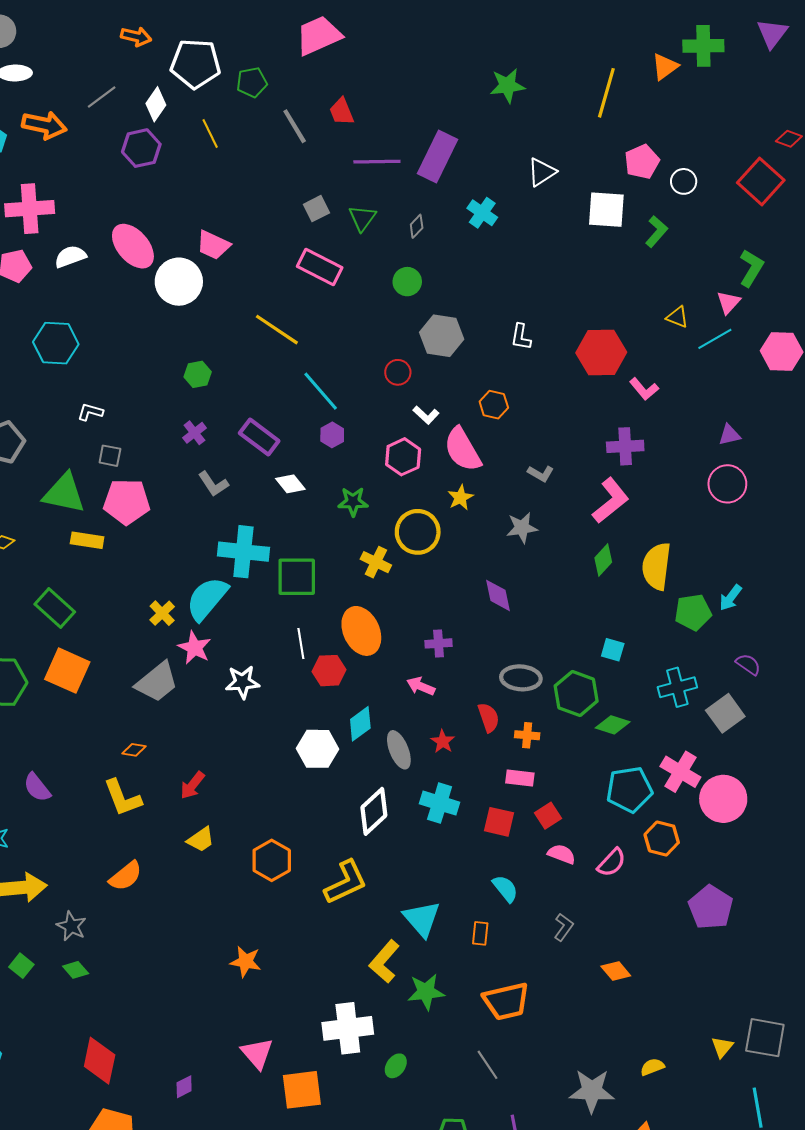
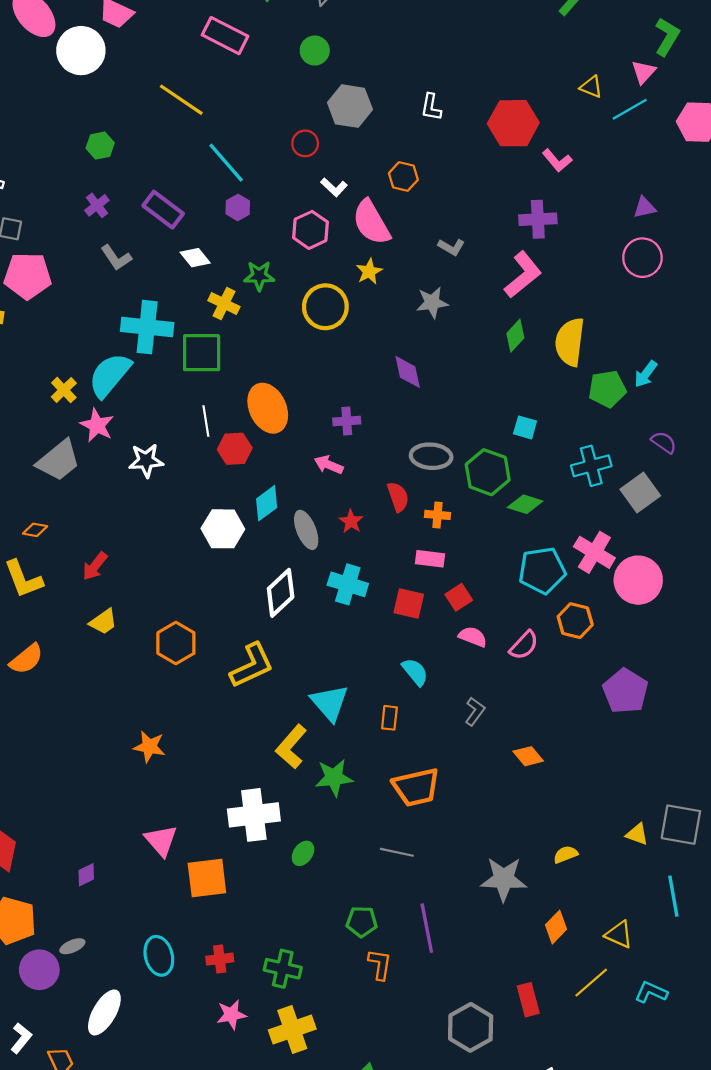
yellow cross: (376, 562) -> (224, 304), moved
yellow triangle: (722, 1047) -> (637, 834), turned -50
gray line: (488, 1065) -> (397, 852), turned -44

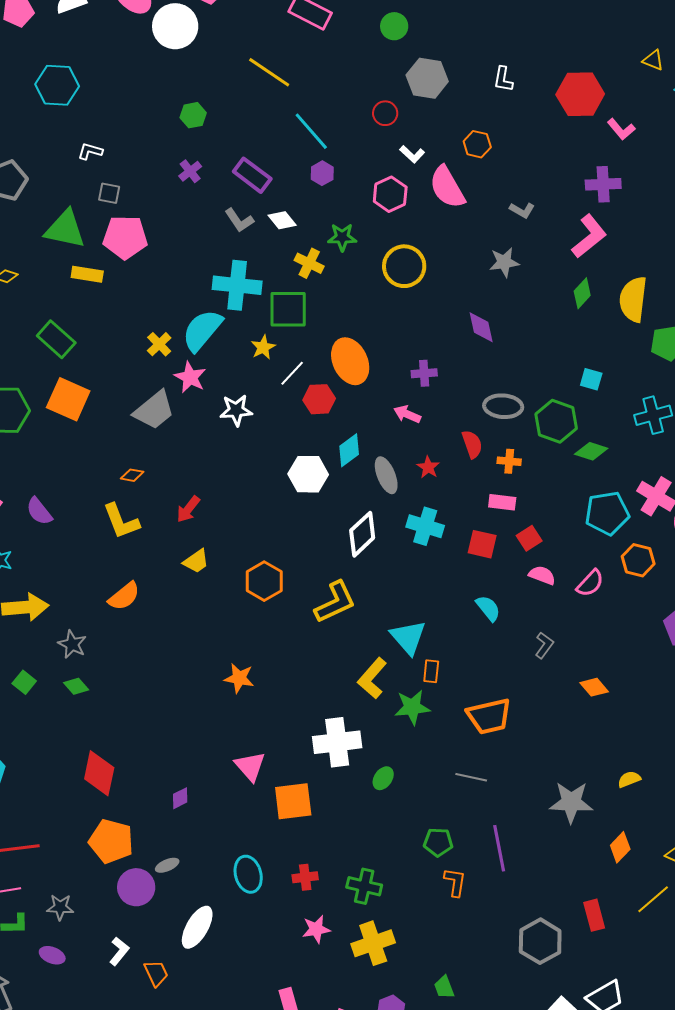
gray L-shape: (116, 258) -> (239, 220), moved
yellow star: (369, 272) -> (263, 347), moved
white line: (206, 421) -> (292, 373), turned 52
orange rectangle: (389, 718) -> (431, 671), moved

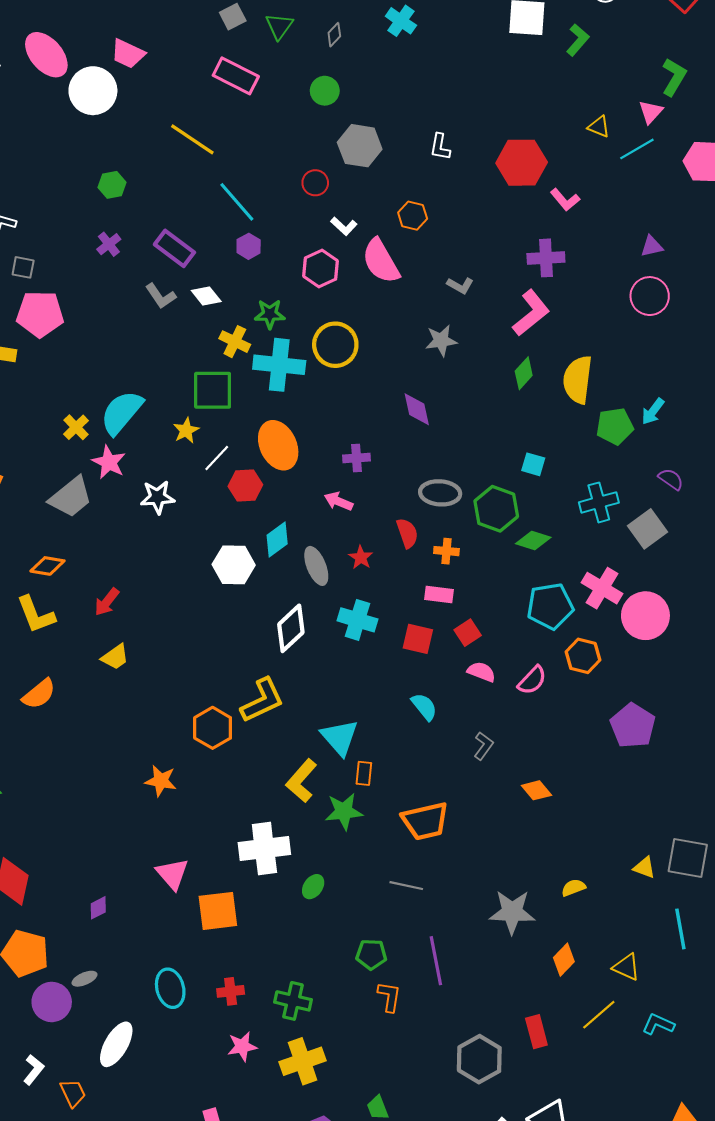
cyan cross: (237, 285) -> (279, 365), moved
orange diamond: (132, 475) -> (47, 566), size x1.4
orange hexagon: (264, 581) -> (213, 728), moved

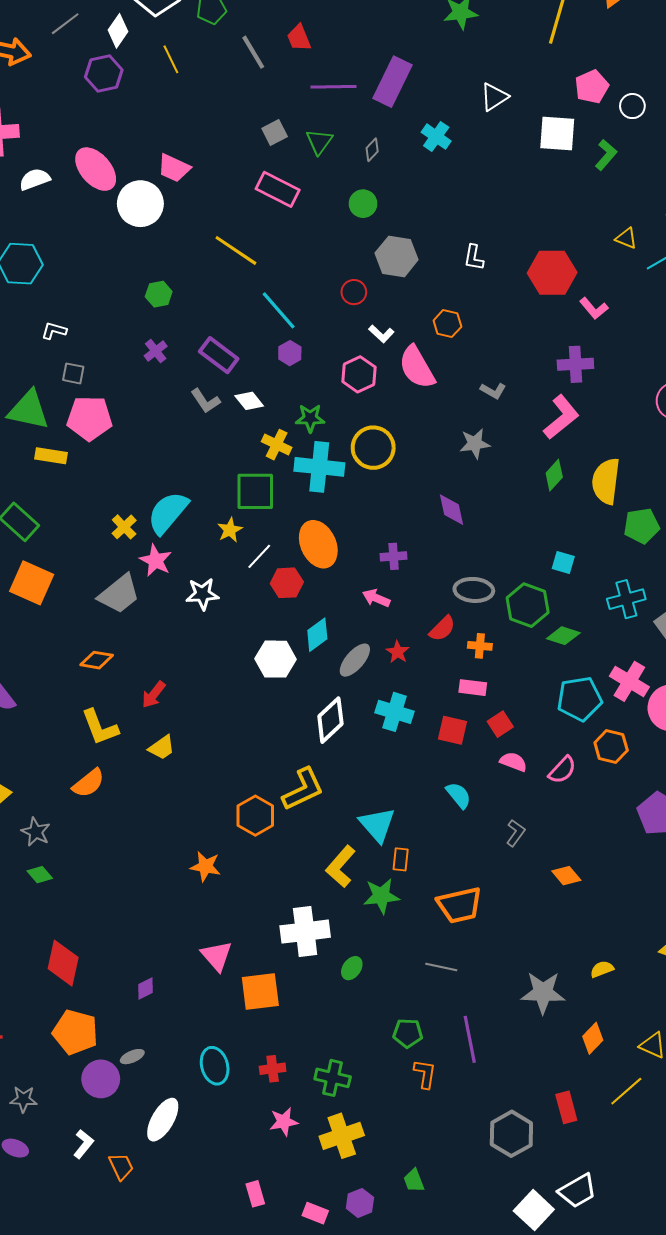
red semicircle: (407, 533) -> (442, 629), turned 64
gray ellipse: (316, 566) -> (355, 660), turned 63
yellow L-shape: (36, 615) -> (100, 727), moved

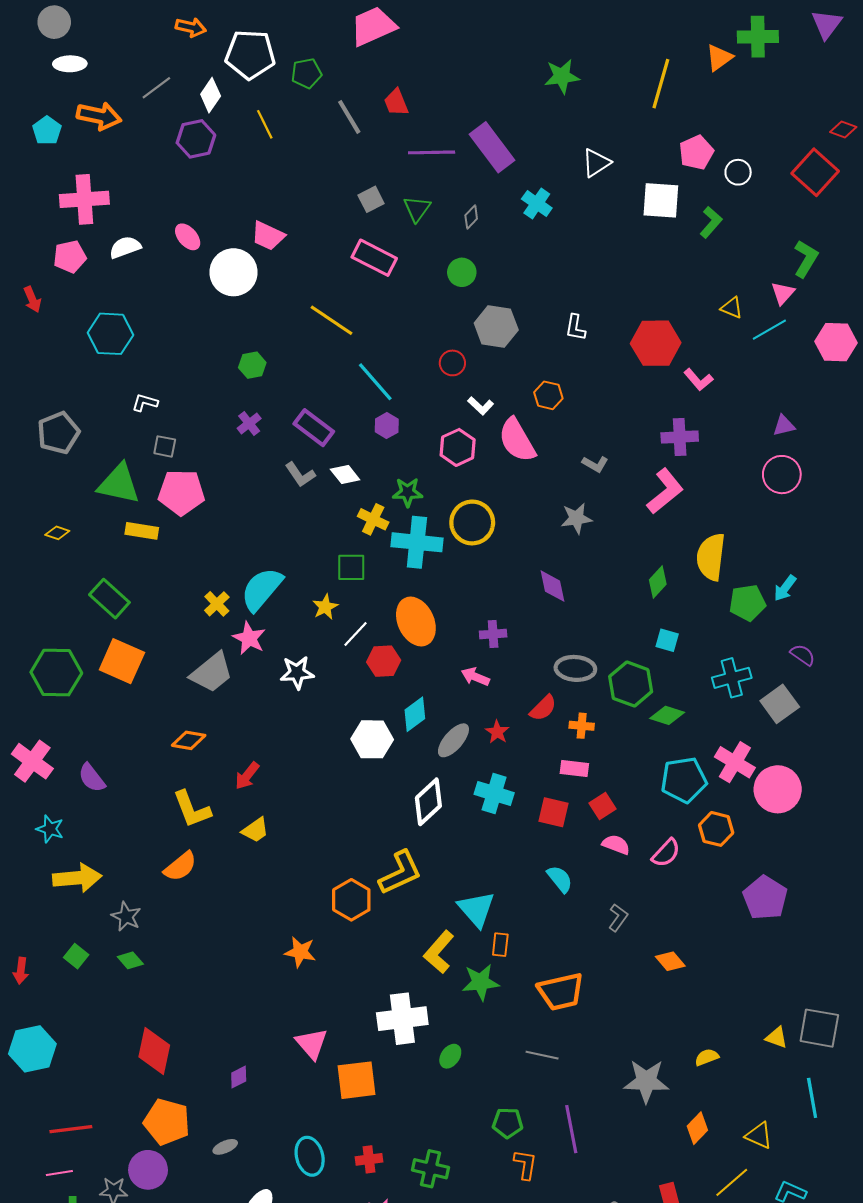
purple rectangle: (392, 82) -> (492, 147), turned -63
pink ellipse: (96, 169) -> (188, 237), size x0.6
green diamond: (554, 475) -> (658, 582), moved
green square: (255, 491) -> (351, 567), size x0.7
purple circle: (101, 1079) -> (148, 1170), moved

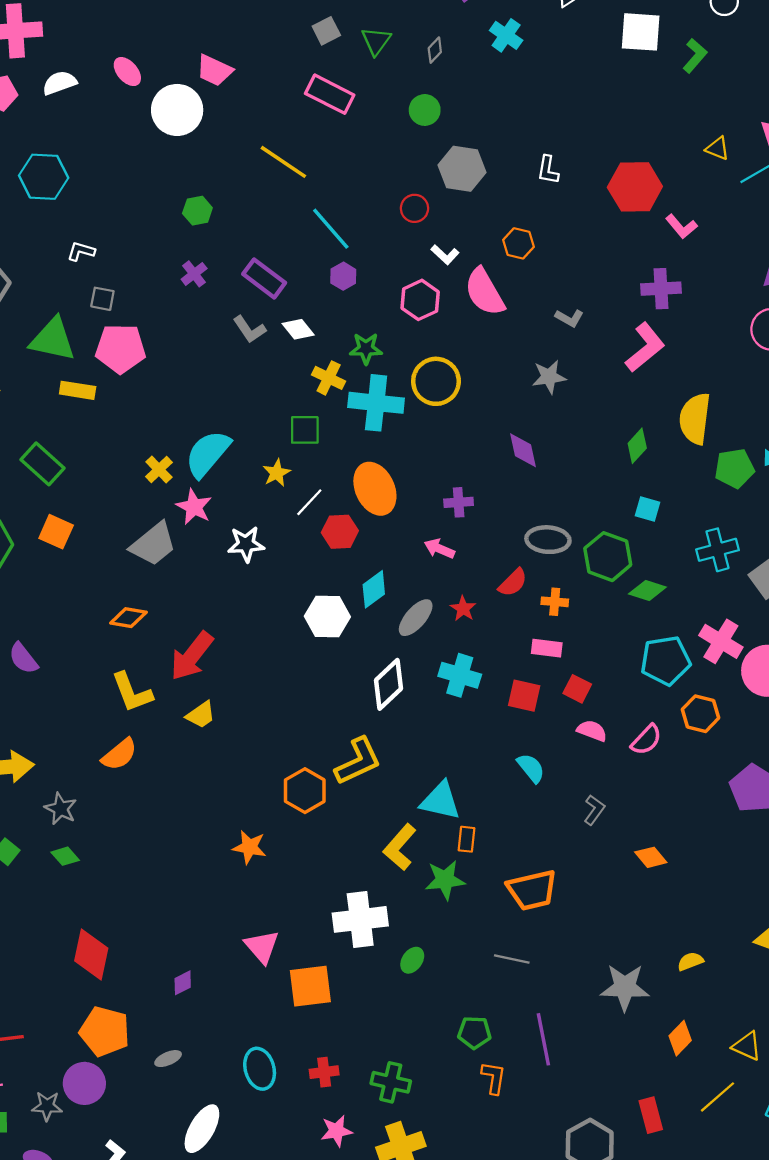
orange square: (122, 661) -> (56, 532), size x0.7
red arrow: (247, 776) -> (192, 656), size x1.6
red square: (603, 806) -> (577, 689), turned -30
cyan triangle: (476, 909) -> (440, 801), turned -36

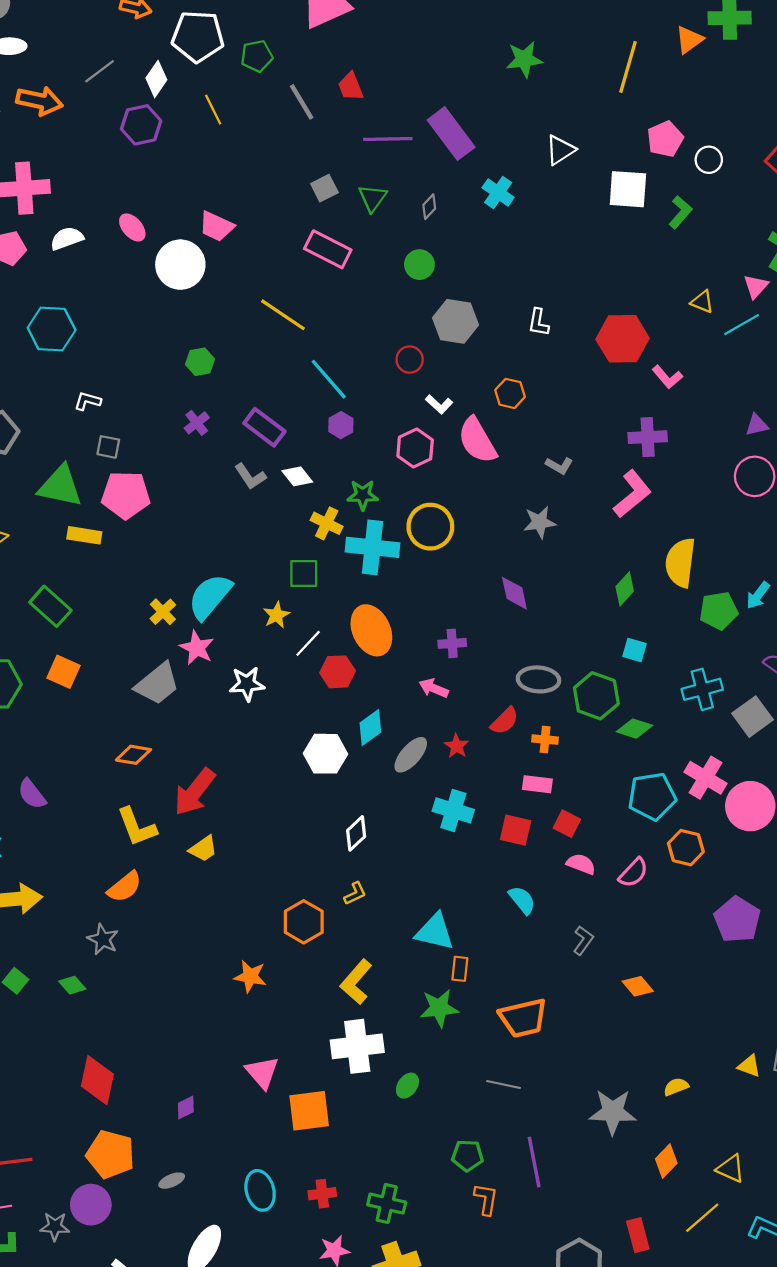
white diamond: (388, 684) -> (356, 833), moved, size x0.7
yellow L-shape: (358, 761) -> (355, 893), size x0.5
gray star: (61, 809) -> (103, 939), moved
yellow L-shape: (400, 847) -> (356, 982), moved

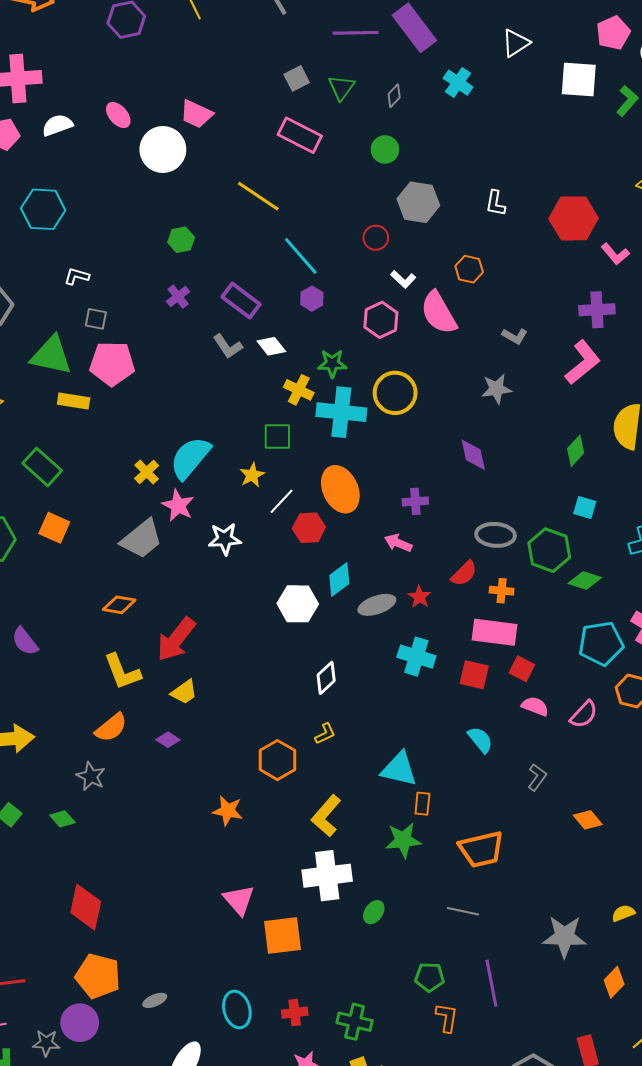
gray ellipse: (411, 755) -> (377, 605), turned 30
pink rectangle: (537, 784) -> (494, 632), size x1.6
purple diamond: (186, 1107) -> (168, 740), moved, turned 60

